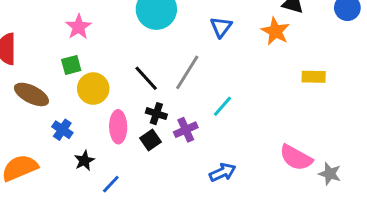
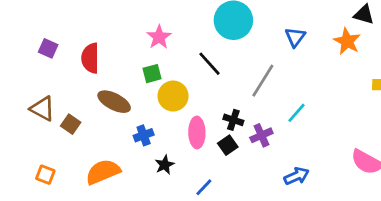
black line: (146, 78) -> (210, 64), moved
blue cross: (62, 130) -> (144, 135), turned 36
blue line: (111, 184) -> (204, 187), moved

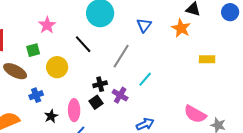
green square: (152, 74) -> (33, 50), moved
black cross: (233, 120) -> (100, 84), turned -32
pink ellipse: (197, 132) -> (74, 110), moved
purple cross: (261, 135) -> (120, 95), turned -35

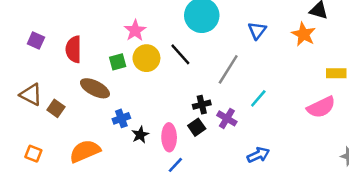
yellow circle: (57, 67) -> (146, 58), moved
pink semicircle: (195, 114) -> (321, 107), moved, turned -55
black star: (51, 116) -> (140, 135), moved

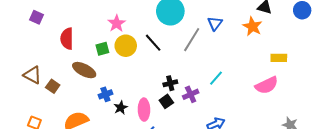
purple square: (36, 41) -> (37, 17), moved
gray line: (228, 69) -> (192, 40), moved
purple cross: (227, 118) -> (191, 94), turned 35

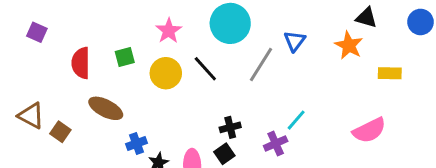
pink star: (117, 23) -> (169, 31), moved
green square: (102, 49) -> (125, 57), moved
yellow rectangle: (279, 58) -> (390, 73), moved
purple cross: (191, 94) -> (276, 143), moved

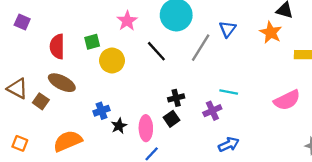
yellow circle: (166, 73) -> (112, 60), moved
brown ellipse: (106, 108) -> (62, 83), moved
cyan line: (296, 120) -> (229, 92), turned 60

